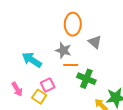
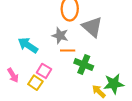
gray triangle: (95, 42) -> (92, 27), size x1.5
pink square: (48, 85) -> (44, 71), turned -32

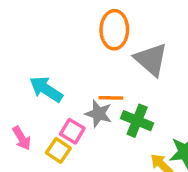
gray star: (60, 36) -> (99, 114), moved

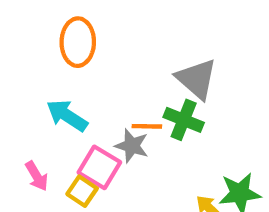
orange ellipse: (114, 30) -> (78, 42), moved
green cross: (137, 121) -> (184, 120), moved
pink square: (72, 131) -> (99, 167), size x1.4

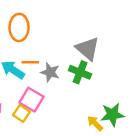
orange line: (147, 126) -> (30, 62), moved
gray star: (132, 146) -> (50, 72), moved

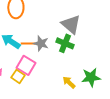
orange line: (30, 62) -> (28, 43), moved
yellow arrow: (95, 123) -> (69, 82), moved

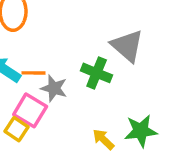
gray triangle: (71, 24) -> (127, 46), moved
gray star: (41, 43) -> (54, 88), moved

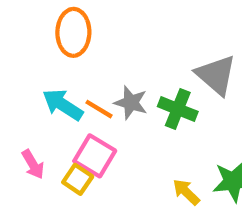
orange line: (34, 73) -> (99, 109), turned 30
gray star: (54, 88) -> (131, 103), moved

